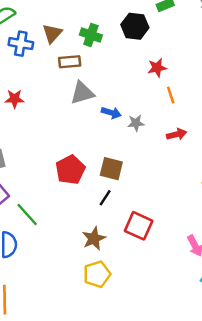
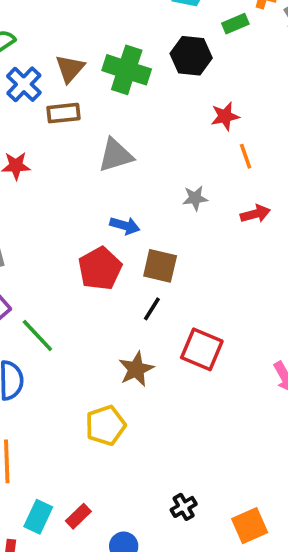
green cross: (91, 35) -> (127, 70), size x1.4
blue cross: (21, 44) -> (24, 84), turned 35
brown rectangle: (70, 62) -> (63, 113), moved
blue arrow: (111, 113) -> (125, 226), moved
yellow pentagon: (97, 274) -> (105, 425), moved

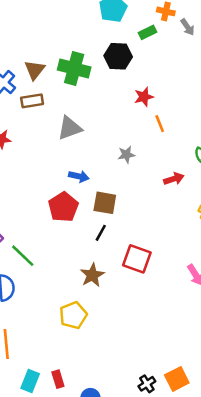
red arrow: (255, 214) -> (174, 179), moved
black cross: (184, 507) -> (147, 384), moved
red rectangle: (78, 516) -> (58, 379), turned -60

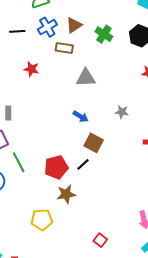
green cross: (74, 68) -> (104, 34), size x0.7
red pentagon: (63, 207) -> (56, 167), moved
red square: (137, 259) -> (100, 240), moved, size x0.6

